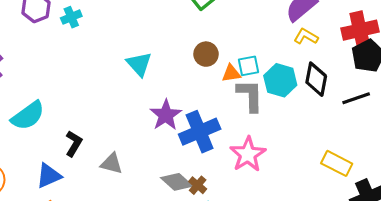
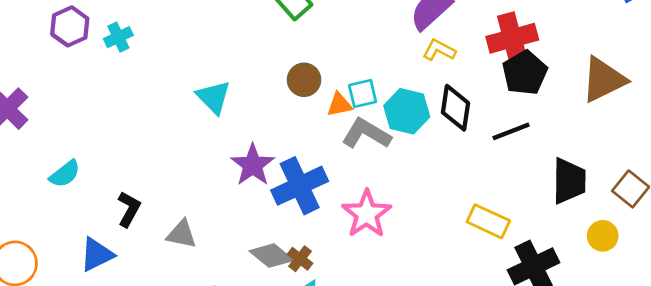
gray L-shape: (250, 95) -> (366, 134), turned -56
cyan semicircle: (28, 116) -> (65, 174), size x0.7

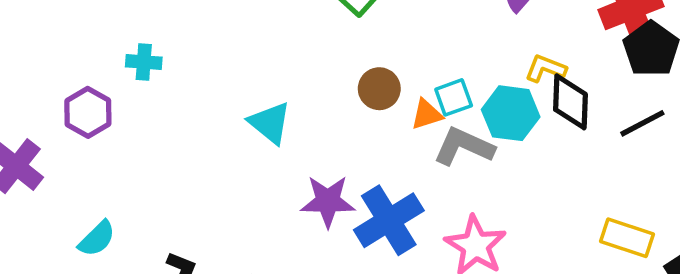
purple hexagon: (70, 26) -> (88, 112), moved
cyan cross: (118, 37) -> (144, 62), turned 36
yellow L-shape: (439, 50) -> (546, 68), moved
purple star: (253, 165) -> (328, 201), turned -30

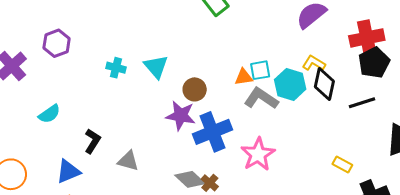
cyan cross: (144, 62) -> (116, 68), moved
brown circle: (379, 89) -> (195, 89), moved
yellow rectangle: (627, 238) -> (342, 165), size x0.7

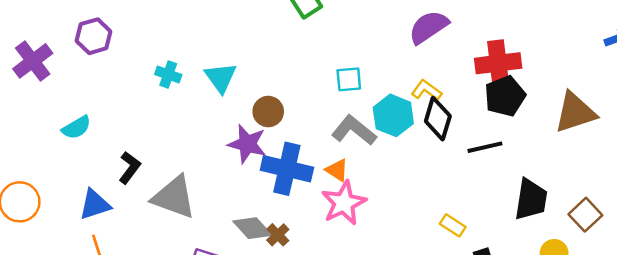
cyan square: (260, 70) -> (349, 79), moved
orange triangle: (244, 77) -> (337, 170), moved, turned 36
blue cross: (213, 132) -> (287, 169), turned 30
gray triangle: (128, 161) -> (174, 197), size x1.6

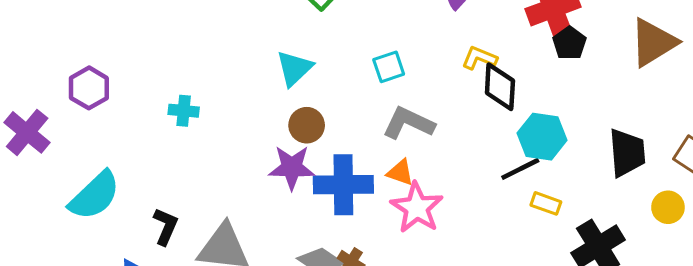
cyan triangle: (221, 78) -> (294, 68), moved, turned 36
black pentagon: (505, 96) -> (570, 43), size x0.7
cyan hexagon: (393, 115) -> (542, 137), moved
cyan semicircle: (76, 127) -> (95, 196), size x1.6
black line: (485, 147) -> (520, 169), moved

